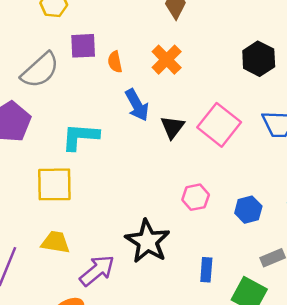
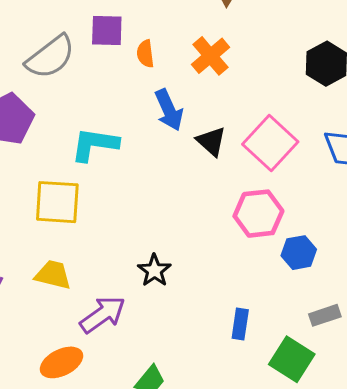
black triangle: (172, 127) -> (211, 141), turned -30
pink hexagon: (196, 197) -> (258, 214), moved, size x1.4
black star: (147, 241) -> (154, 270), moved, size x0.6

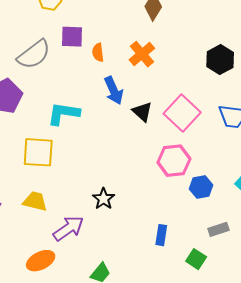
green square: (292, 359) -> (196, 259), size x0.7

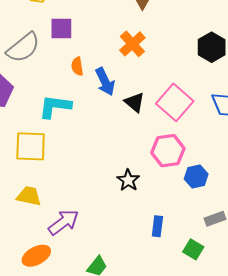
orange semicircle: (98, 52) -> (77, 66), moved
black star: (104, 199) -> (128, 180), moved

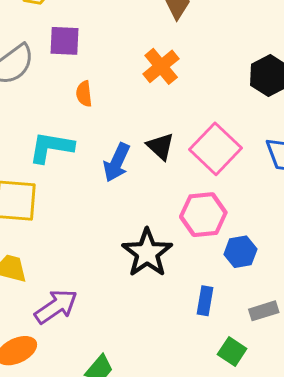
blue arrow: (105, 82) -> (117, 162), moved, turned 48
black star: (128, 180) -> (147, 253), size x1.6
blue rectangle: (157, 226) -> (205, 301), moved

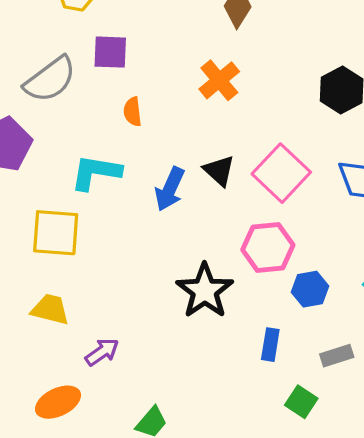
purple arrow: (56, 306) -> (102, 352), size x0.7

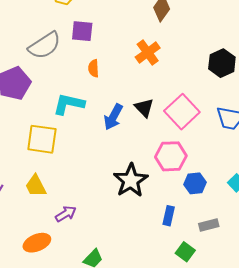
yellow trapezoid: (50, 309) -> (36, 186), turned -135

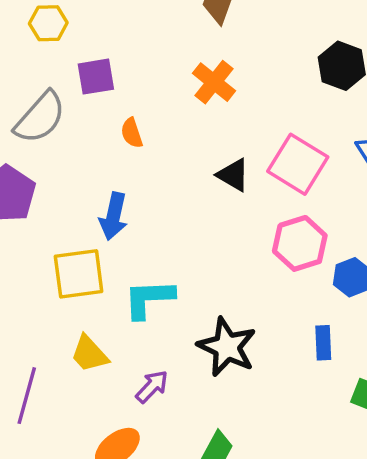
cyan L-shape: (69, 104) -> (149, 299), moved
blue arrow: (113, 117) -> (114, 216), moved
black star: (131, 180) -> (227, 347), moved

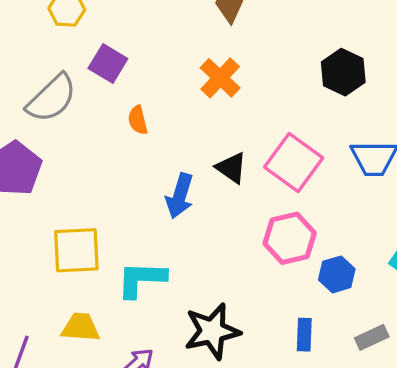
purple square: (96, 77) -> (108, 63), turned 36
blue arrow: (114, 216) -> (180, 196), moved
black star: (227, 347) -> (212, 331), turned 30
yellow trapezoid: (89, 354) -> (81, 327), turned 132

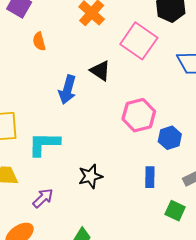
pink square: (294, 163) -> (139, 41), moved
black star: (212, 331) -> (90, 176), size x0.7

